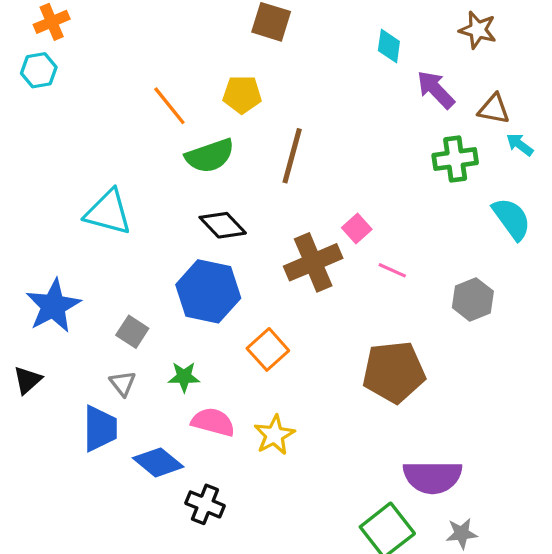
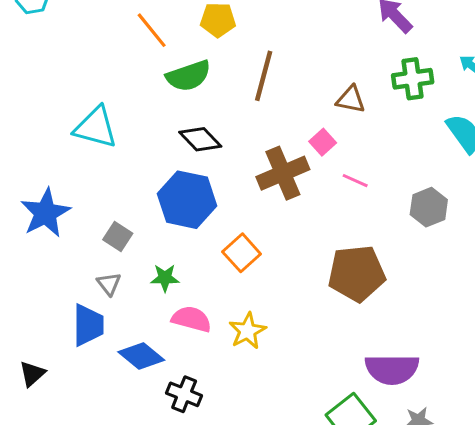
brown triangle: (494, 109) -> (351, 99), moved
black triangle: (27, 380) -> (32, 374), moved

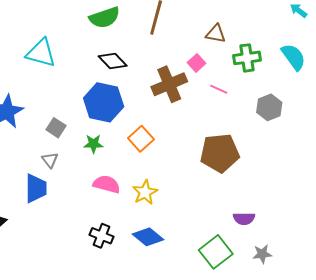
green cross: (413, 79) -> (247, 58), moved
green star: (165, 278) -> (93, 144), moved
blue diamond: (141, 356) -> (148, 237), moved
purple semicircle: (392, 369) -> (244, 219), size x0.6

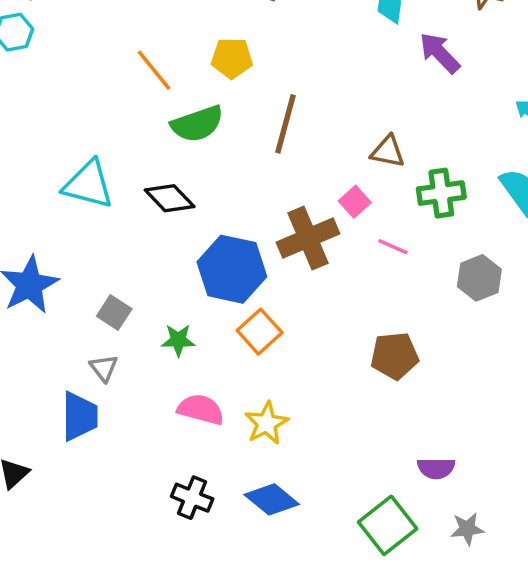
black diamond: (113, 61) -> (170, 198), moved
blue hexagon: (104, 102) -> (232, 269), moved
brown pentagon: (220, 153) -> (395, 356), size x0.7

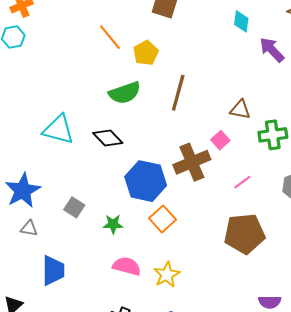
yellow pentagon: (232, 58) -> (146, 53), turned -30
orange line: (154, 70) -> (110, 37), moved
pink line: (393, 247) -> (242, 182), moved, turned -60
brown pentagon: (395, 356) -> (244, 234), size x1.4
gray triangle: (104, 368) -> (29, 228), moved, turned -42

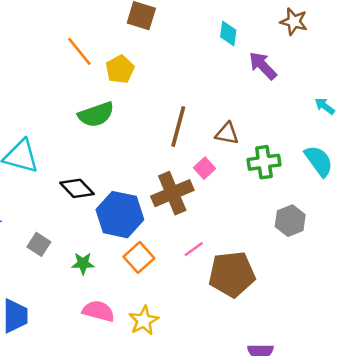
brown line: (178, 93) -> (178, 126), moved
black diamond: (108, 138) -> (77, 188), moved
pink line: (242, 182) -> (194, 249), moved

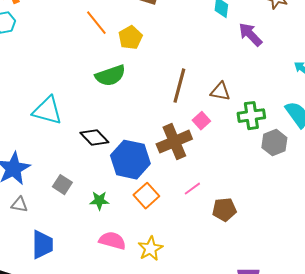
gray hexagon: (290, 221) -> (274, 143), moved
brown pentagon: (232, 274) -> (224, 210), size x0.6

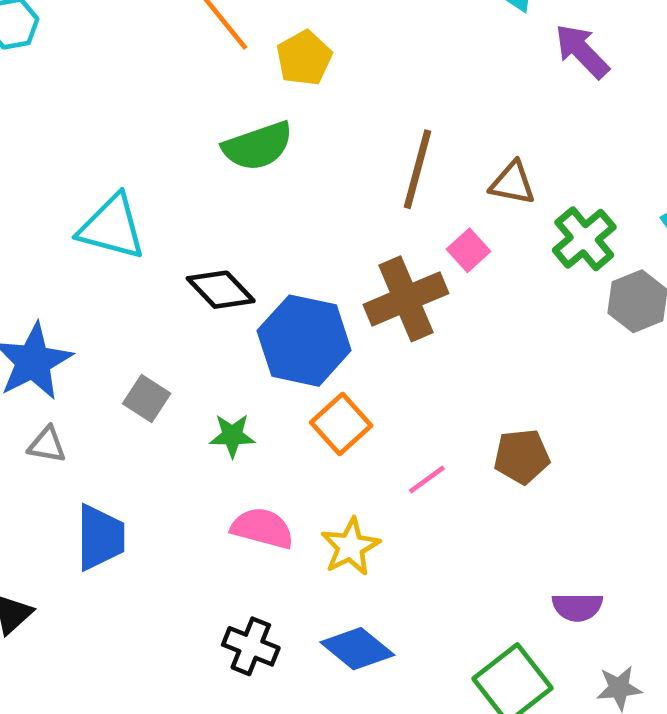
green cross: (251, 116) -> (584, 239), turned -32
pink line: (192, 189) -> (427, 480), moved

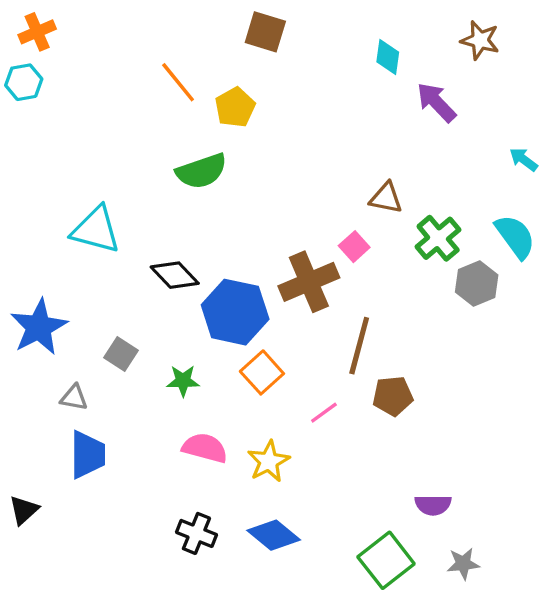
brown line: (418, 169) -> (359, 346), moved
gray triangle: (47, 445) -> (74, 398), moved

